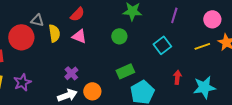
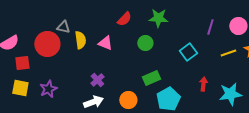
red semicircle: (77, 14) -> (124, 19), moved
purple line: (174, 15) -> (210, 27), moved
orange circle: (92, 91) -> (128, 100), moved

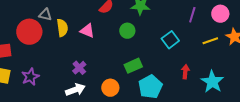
cyan star: (230, 94) -> (212, 82), turned -30

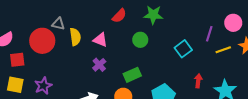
purple line: (192, 15) -> (209, 34), moved
green rectangle: (133, 66) -> (132, 75), moved
purple cross: (79, 68) -> (99, 65), moved

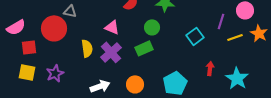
yellow semicircle: (75, 37) -> (87, 48), moved
purple cross: (99, 65) -> (111, 52), size x1.5
green rectangle: (132, 75) -> (144, 48), moved

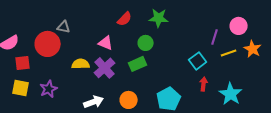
cyan square: (195, 36) -> (198, 61), moved
yellow semicircle: (87, 48) -> (81, 64), turned -84

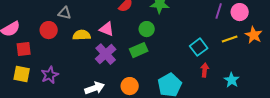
purple line: (215, 37) -> (219, 11), moved
red circle: (48, 44) -> (49, 30), size x0.7
yellow semicircle: (81, 64) -> (82, 35), moved
cyan star: (231, 94) -> (232, 80), size x0.7

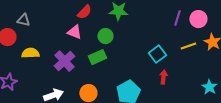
pink triangle: (107, 29) -> (74, 32), moved
yellow semicircle: (82, 35) -> (30, 53), moved
cyan star: (232, 80) -> (209, 87), moved

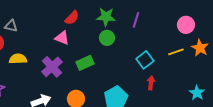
purple line: (177, 18) -> (136, 20), moved
green circle: (105, 36) -> (107, 38), moved

